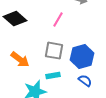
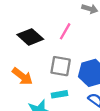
black diamond: (15, 19) -> (30, 37), moved

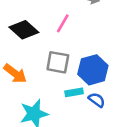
cyan rectangle: (59, 94) -> (74, 92), moved

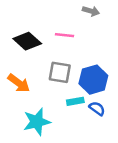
pink line: (63, 23) -> (64, 35), turned 66

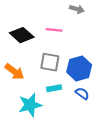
cyan rectangle: (75, 101) -> (54, 88), moved

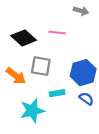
gray square: (50, 62) -> (41, 66), moved

